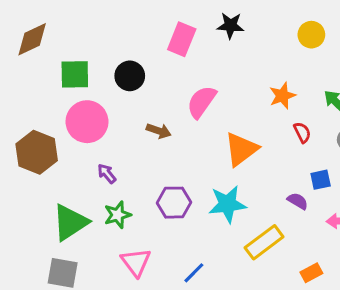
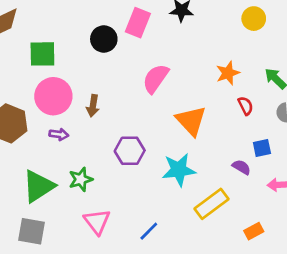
black circle: (130, 76) -> (104, 39), moved
brown arrow: (159, 131) -> (93, 106), moved, turned 80
orange triangle: (241, 149) -> (191, 121), turned -36
purple arrow: (107, 174) -> (59, 134), moved, turned 138
purple hexagon: (174, 203) -> (130, 151), moved

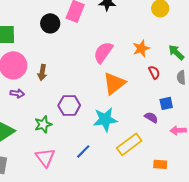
pink semicircle: (156, 79) -> (103, 52), moved
orange triangle: (191, 121) -> (114, 83), turned 35
green star: (81, 179) -> (43, 124), moved
blue line: (149, 231) -> (83, 151), moved
orange rectangle: (254, 231) -> (160, 164), turned 32

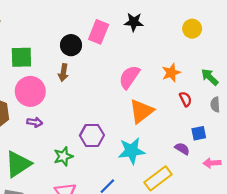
brown arrow: (42, 72) -> (63, 73), moved

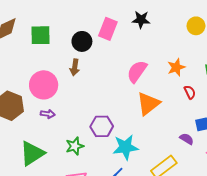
green square: (21, 57) -> (40, 35), moved
cyan star: (132, 151) -> (125, 147), moved

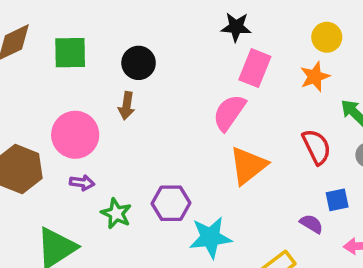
pink rectangle: (108, 29) -> (255, 68), moved
orange star: (176, 67) -> (315, 77), moved
red semicircle: (190, 92) -> (317, 147), size x1.5
green star: (75, 146) -> (116, 214), moved, turned -30

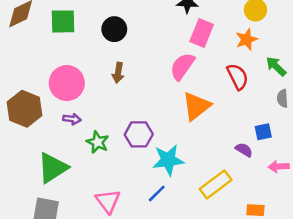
brown arrow: (127, 106) -> (118, 73), moved
red semicircle: (317, 147) -> (238, 77), moved

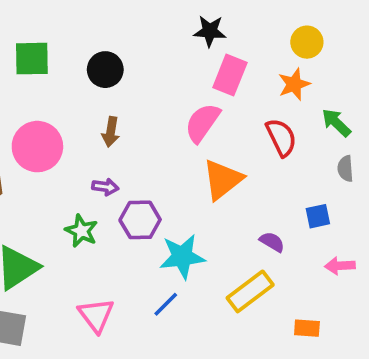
purple arrow: (72, 119) -> (105, 187), moved
purple semicircle: (244, 150) -> (272, 242), moved

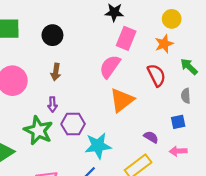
gray semicircle: (345, 169) -> (186, 96), moved
purple arrow: (105, 187) -> (52, 104), turned 80
green star: (81, 231) -> (38, 130), size x1.5
pink arrow: (340, 266) -> (178, 151), moved

